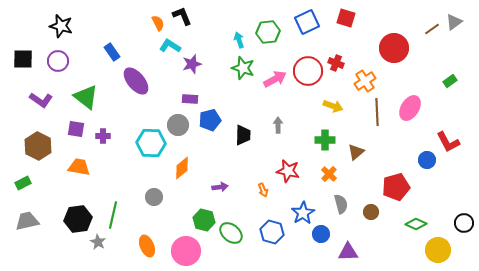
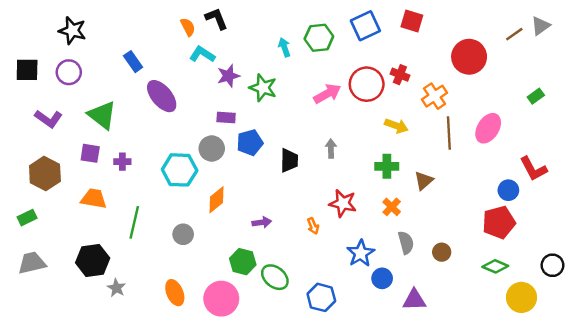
green star: (243, 68) -> (263, 88), moved
red pentagon: (396, 187) -> (499, 222), moved
green line: (113, 215) -> (134, 222), moved
blue hexagon: (272, 232) -> (321, 297), moved

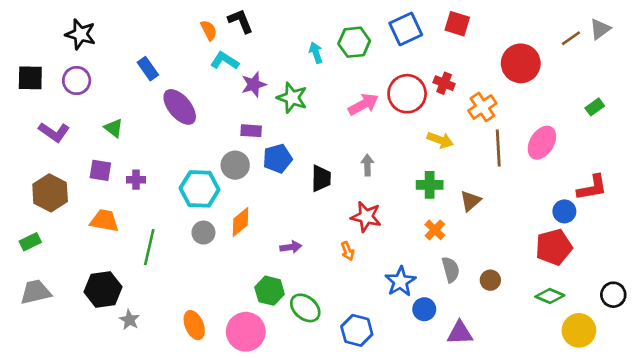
green triangle: (102, 115) -> (114, 128), size x0.6
red L-shape: (533, 169) -> (592, 188), turned -72
red star: (343, 203) -> (366, 217), moved
gray circle: (183, 234) -> (203, 233), moved

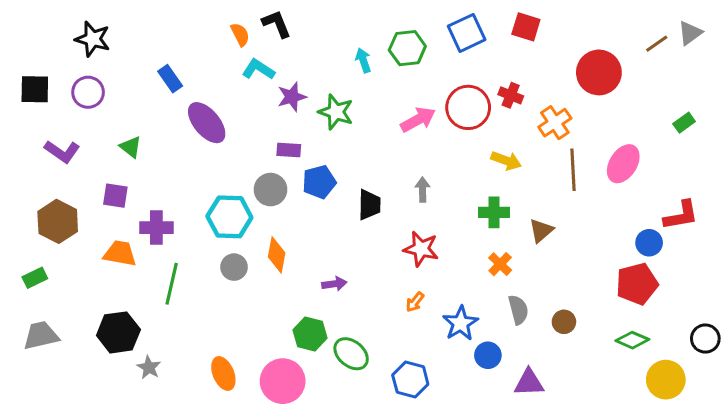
purple cross: (136, 180) -> (156, 228), moved, size x1.5
orange diamond: (240, 222) -> (277, 255), turned -40
orange arrow: (348, 251) -> (415, 302), moved, turned 60

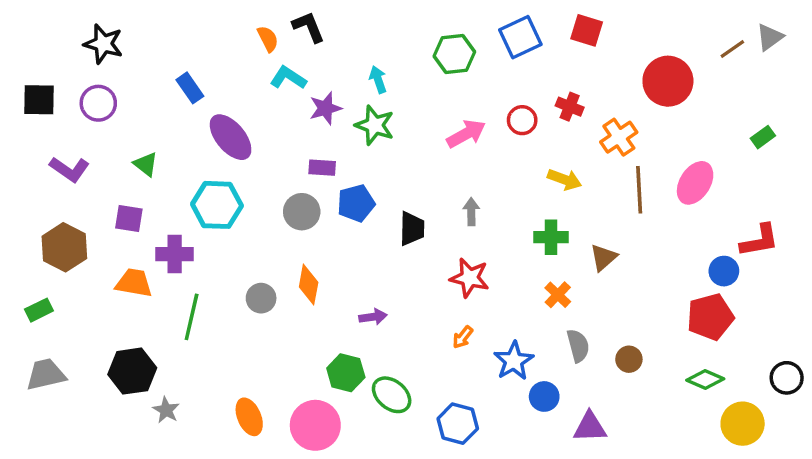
cyan arrow: (363, 60) -> (378, 79), moved
red circle: (468, 107) -> (522, 120), size x0.6
cyan hexagon: (229, 217) -> (217, 205), moved

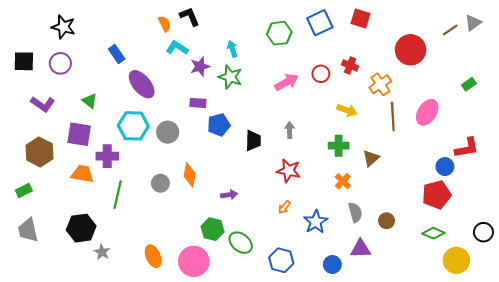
gray circle: (302, 212) -> (168, 132), moved
purple square: (129, 218) -> (79, 134), size x1.4
gray trapezoid: (46, 374) -> (28, 230), turned -90
blue circle: (544, 396) -> (332, 264), moved
purple triangle: (590, 427) -> (360, 249), moved

